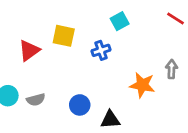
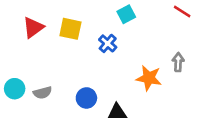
red triangle: (29, 50) -> (33, 28), moved
blue cross: (101, 50) -> (108, 43), turned -30

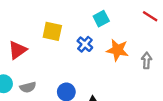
red triangle: (33, 28) -> (17, 50), moved
orange star: (149, 78) -> (117, 50), moved

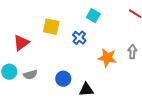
cyan square: (101, 19) -> (93, 16), turned -32
orange star: (117, 50) -> (107, 58), moved

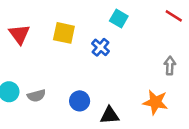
red triangle: (21, 43) -> (19, 34), moved, turned -30
orange star: (107, 58) -> (155, 102), moved

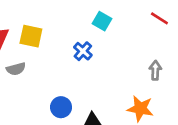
yellow square: (64, 33) -> (31, 36), moved
gray semicircle: (36, 96) -> (16, 69), moved

